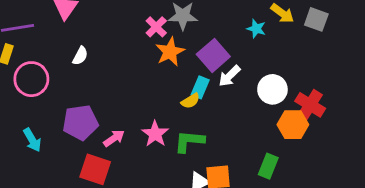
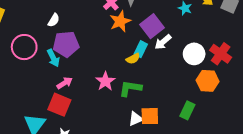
pink circle: (31, 79) -> (24, 47), moved
red cross: (310, 105) -> (221, 54), moved
purple pentagon: (80, 122) -> (66, 44), moved
pink arrow: (114, 138) -> (65, 83), moved
cyan arrow: (32, 140) -> (53, 58), moved

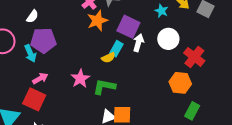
purple square: (152, 26) -> (128, 27), turned -30
white arrow: (163, 42) -> (138, 43), turned 144
white circle: (194, 54) -> (168, 39), moved
green rectangle: (187, 110) -> (192, 111), moved

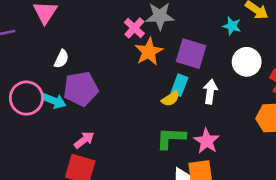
white arrow: (138, 43) -> (210, 92), moved
cyan arrow: (30, 53) -> (54, 101), moved, turned -36
pink star: (80, 79) -> (207, 141), moved

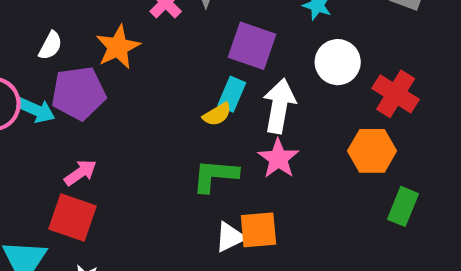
orange star: (149, 52) -> (118, 47), moved
white arrow: (210, 92) -> (279, 106), size x1.4
pink star: (207, 141) -> (278, 158), moved

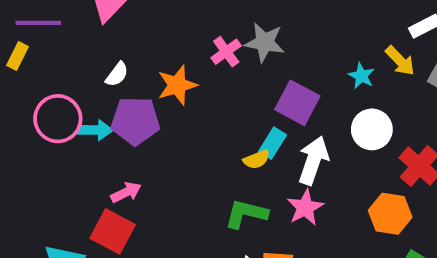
cyan arrow: (36, 110) -> (95, 130), turned -32

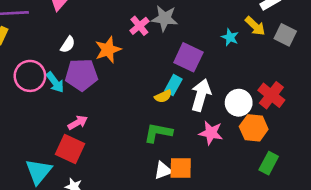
white circle: (372, 129) -> (239, 103), moved
cyan arrow: (95, 130) -> (55, 82), turned 55
pink star: (305, 207) -> (211, 133), moved, turned -30

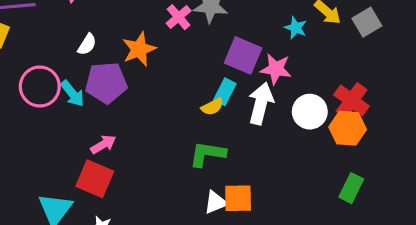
gray square: (285, 35) -> (367, 22), turned 35
orange hexagon: (254, 128) -> (348, 128), moved
pink star: (211, 133) -> (276, 69), moved

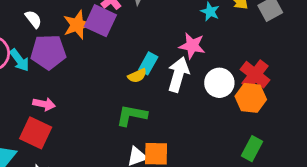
white semicircle: (87, 44) -> (33, 19), turned -72
purple square: (243, 55) -> (100, 21), moved
pink arrow: (103, 144) -> (44, 104), turned 40

